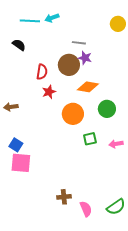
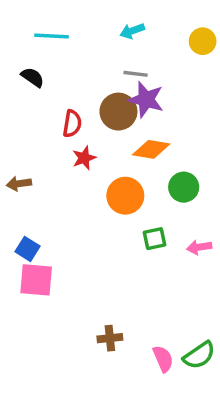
cyan arrow: (52, 18) -> (132, 31), moved
purple star: (85, 58) -> (146, 100), size x1.5
pink semicircle: (86, 209) -> (163, 359), moved

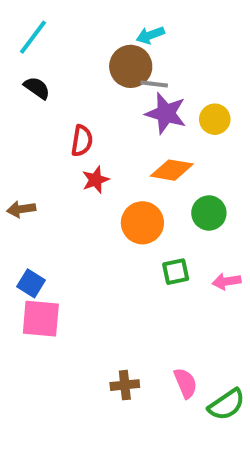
cyan line: (51, 36) -> (33, 37), moved, turned -56
yellow circle: (203, 41) -> (215, 119), moved
brown circle: (118, 112) -> (131, 66), moved
pink semicircle: (163, 359) -> (185, 383), moved

